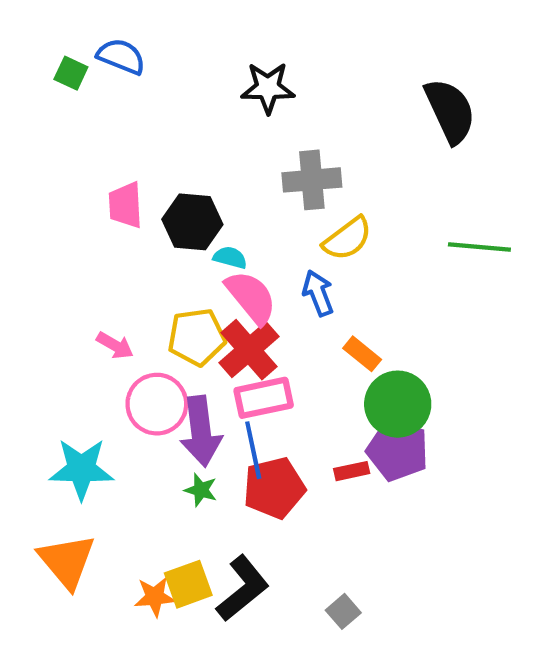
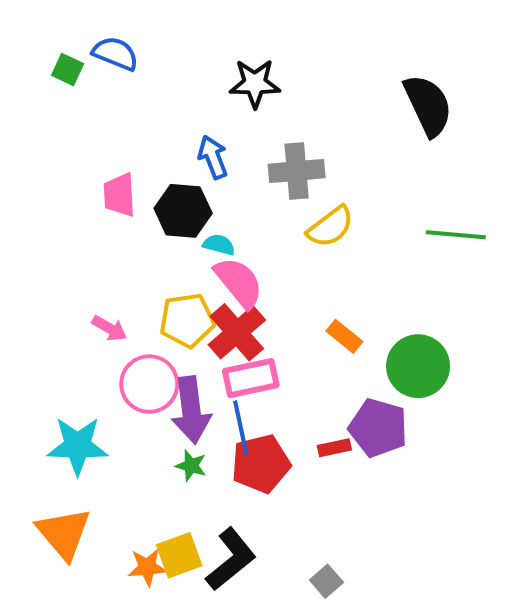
blue arrow: (318, 293) -> (213, 157), moved
green circle: (398, 404) -> (418, 366), moved

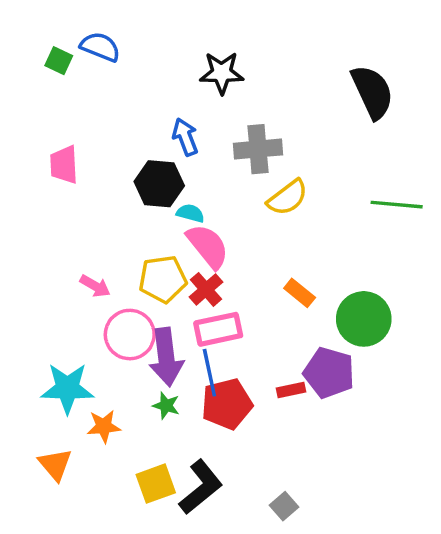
pink trapezoid: (119, 195) -> (64, 165), moved
red cross: (237, 332) -> (206, 289), size x0.7
orange triangle: (64, 533) -> (55, 465), size x0.7
orange star: (147, 567) -> (104, 426), moved

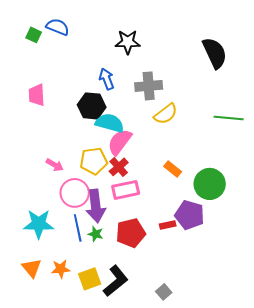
cyan semicircle: (190, 213) -> (110, 123), size x1.8
pink semicircle: (208, 246) -> (120, 142), turned -104
blue line: (209, 373) -> (78, 228), moved
orange star: (104, 426) -> (61, 269), moved

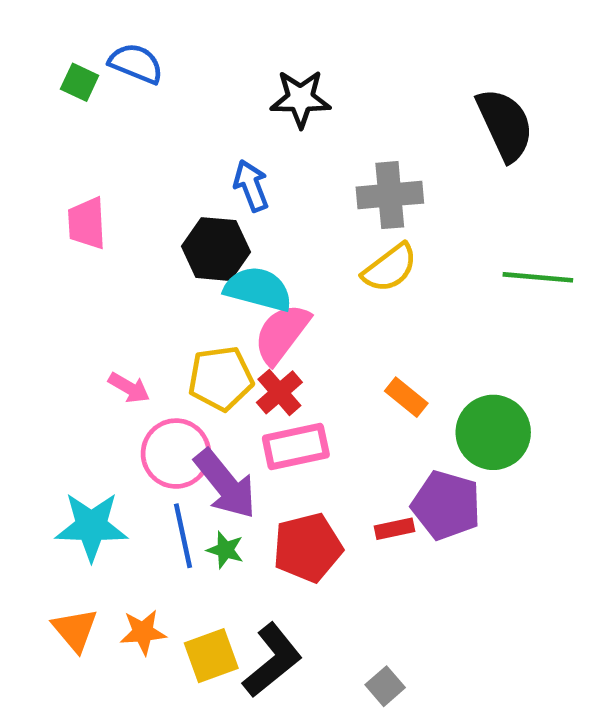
gray cross: (149, 86) -> (390, 195), moved
purple arrow: (96, 206) -> (225, 484), turned -32

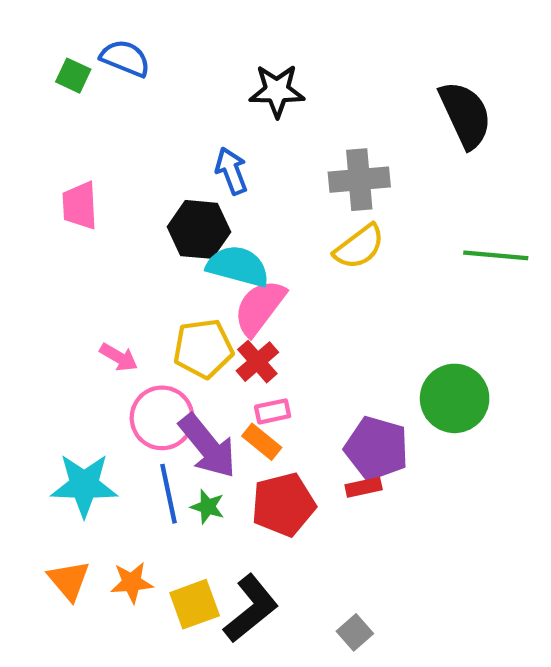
orange rectangle: (406, 397) -> (262, 442), moved
pink rectangle: (296, 446) -> (273, 411), size x0.6
purple pentagon: (446, 505) -> (377, 448), moved

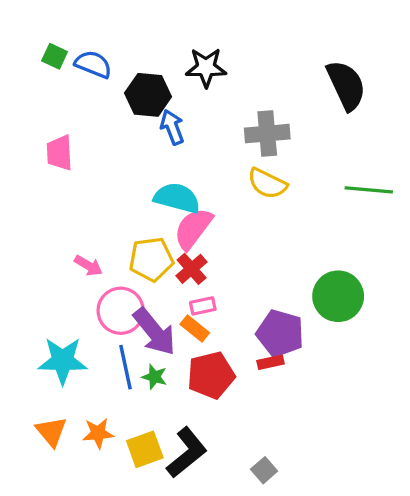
blue semicircle: (125, 58) -> (93, 64), moved
black hexagon: (199, 229) -> (148, 95), moved
yellow semicircle: (359, 247) -> (267, 183), turned 63

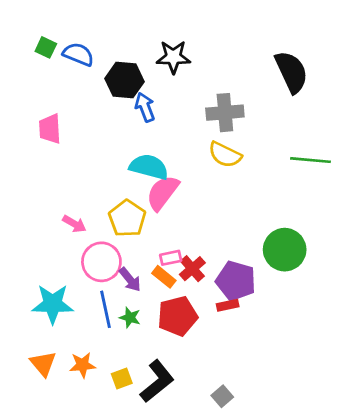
yellow pentagon: (151, 259) -> (127, 218), turned -30
red cross: (192, 269) -> (192, 269), moved
purple arrow: (154, 332) -> (130, 279), size x0.6
yellow square: (145, 449) -> (122, 379), size x0.7

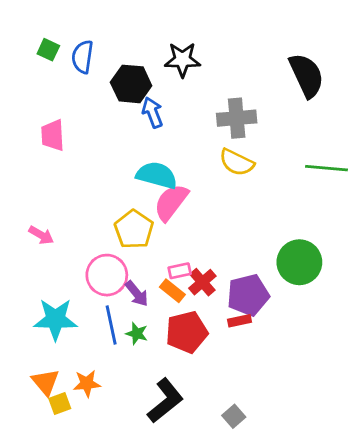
blue semicircle: (78, 54) -> (83, 57), turned -104
pink arrow: (74, 224) -> (41, 235), moved
purple pentagon: (236, 281) -> (248, 295), turned -30
yellow square: (122, 379) -> (60, 403), moved

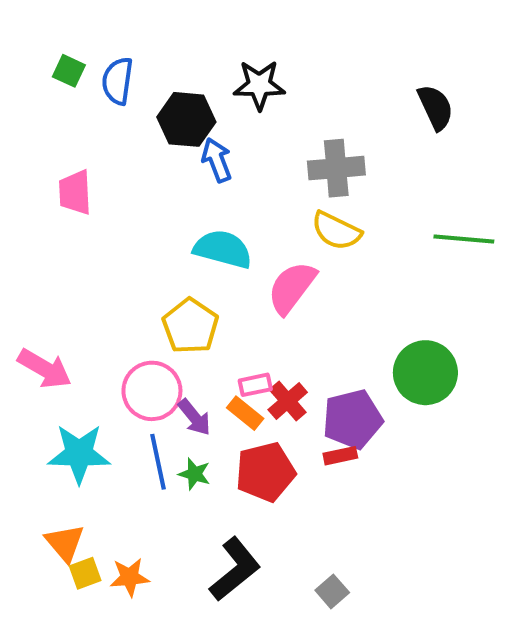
black semicircle: (307, 75) -> (436, 107), size x0.7
pink semicircle: (171, 202) -> (292, 288), moved
pink arrow: (41, 235) -> (45, 369), moved, size x1.5
orange star: (87, 383) -> (130, 577), moved

